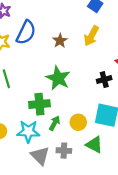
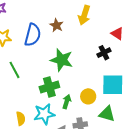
blue semicircle: (26, 32) -> (33, 35), moved

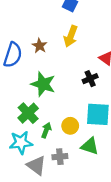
green cross: (49, 87) -> (28, 113), turned -30

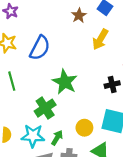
brown star: (40, 46) -> (79, 16), moved
green arrow: (46, 130) -> (57, 138), moved

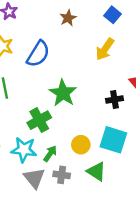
brown star: (79, 16) -> (68, 18), moved

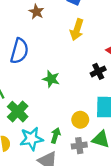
green star: (63, 93) -> (51, 79), size x0.7
green cross: (39, 120) -> (18, 112), moved
gray cross: (62, 175) -> (79, 146), moved

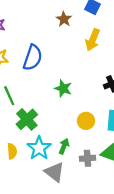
brown star: (36, 12) -> (64, 19), moved
yellow circle: (80, 120) -> (86, 121), moved
cyan star: (31, 139) -> (39, 148), turned -30

